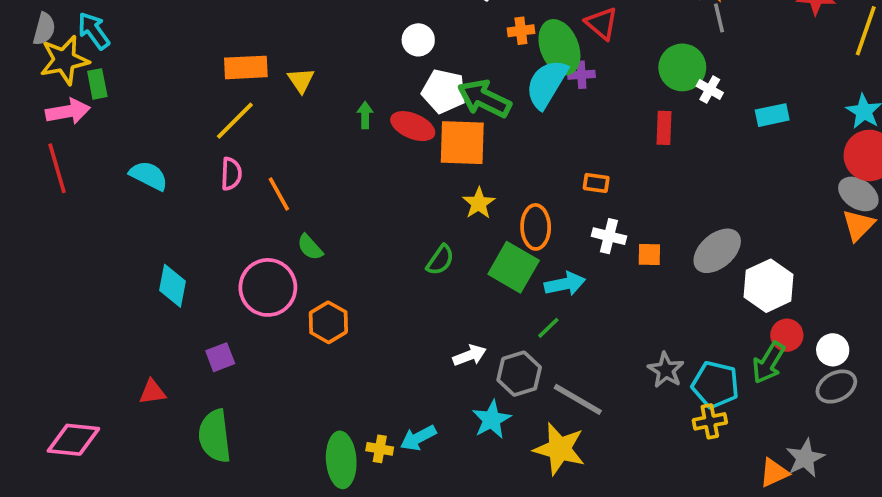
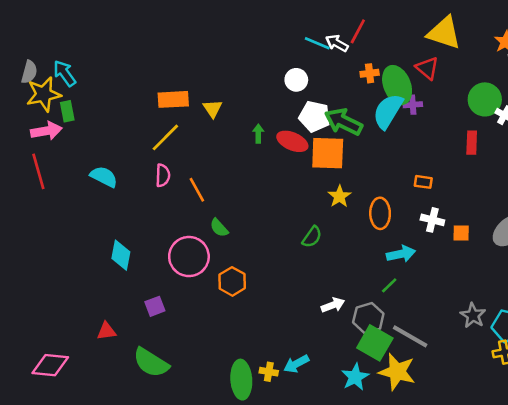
green square: (514, 267) -> (375, 343), moved
cyan star: (492, 420) -> (355, 377), moved
green semicircle: (215, 436) -> (151, 363), turned -51

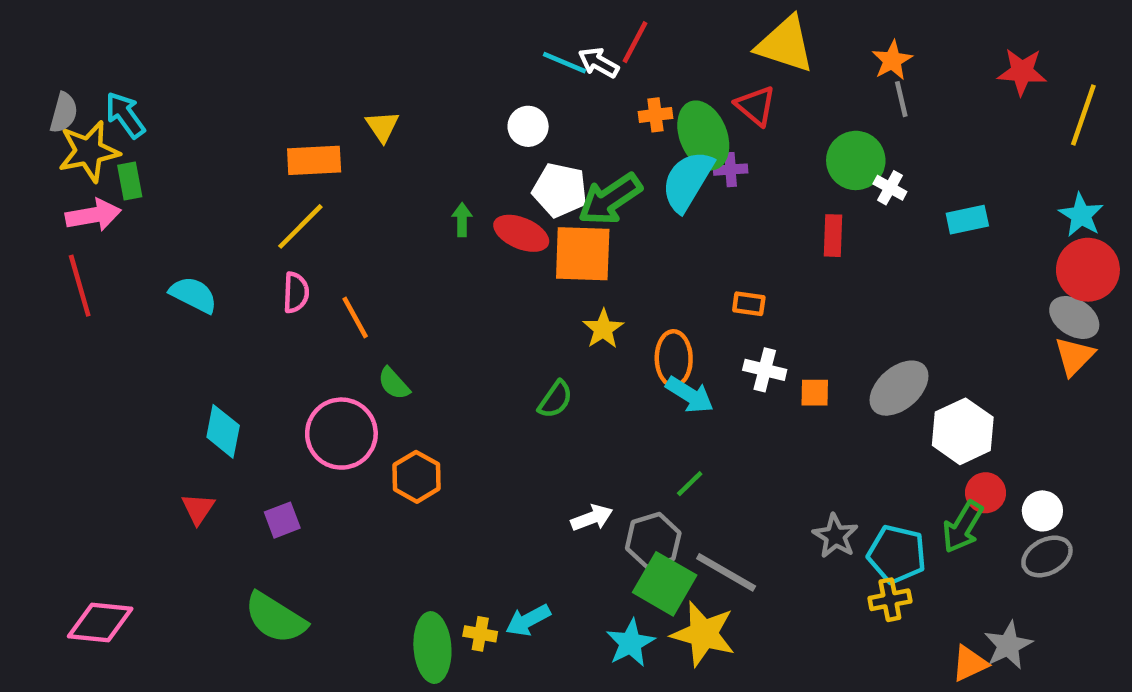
yellow triangle: (213, 109) -> (382, 126), moved
green arrow: (343, 122) -> (610, 199), turned -60
cyan arrow: (401, 254) -> (690, 395), moved, turned 44
red triangle: (106, 331) -> (198, 509), moved, turned -48

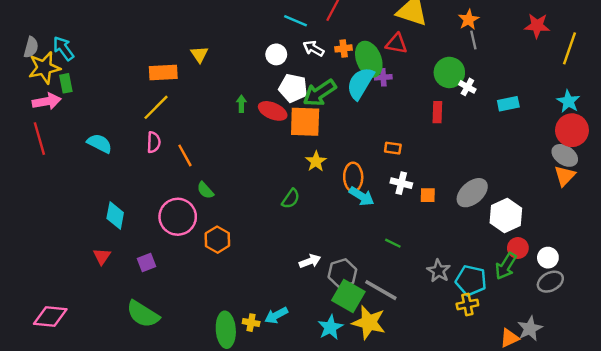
white arrow: (599, 63) -> (314, 48), moved
red triangle: (756, 106) -> (396, 44), turned -30
green line: (690, 484) -> (393, 243), moved, turned 70

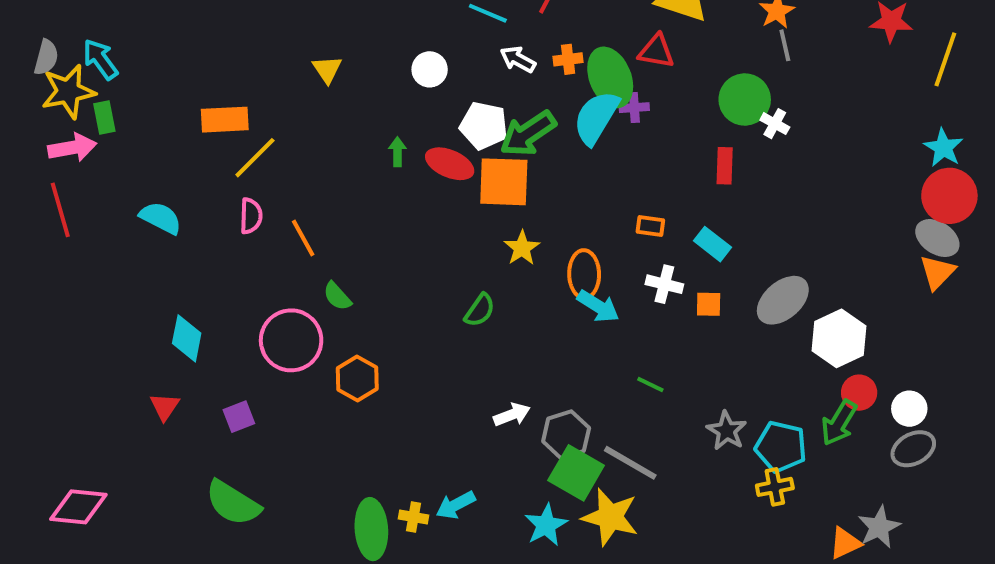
white circle: (276, 54) -> (430, 69), moved
orange rectangle: (163, 72) -> (225, 120), moved
cyan rectangle: (508, 104) -> (713, 244), moved, turned 50

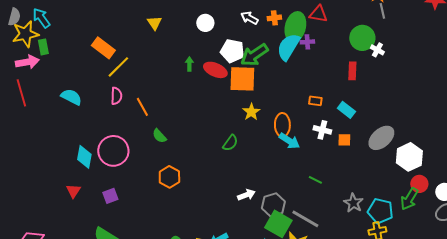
green ellipse: (610, 77) -> (295, 27), turned 36
orange rectangle: (225, 120) -> (103, 48), turned 40
pink circle: (291, 340) -> (113, 151), moved

